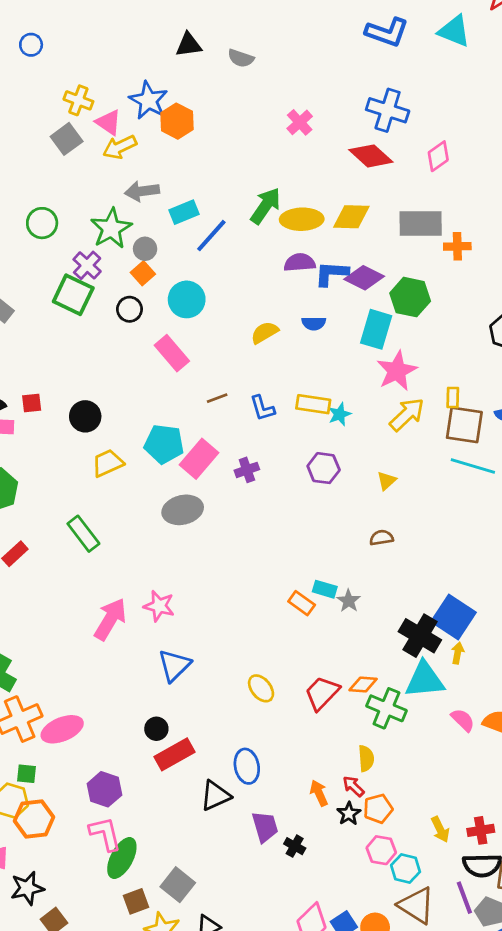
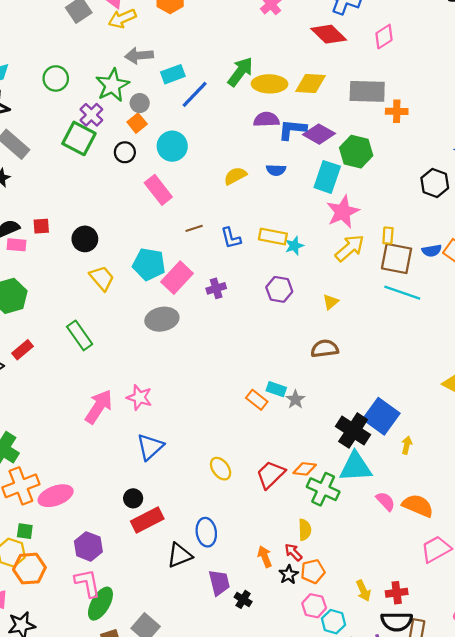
yellow trapezoid: (108, 463) -> (102, 278), turned 72
brown semicircle: (381, 538) -> (325, 349), size x1.4
yellow arrow: (458, 653) -> (407, 445), moved

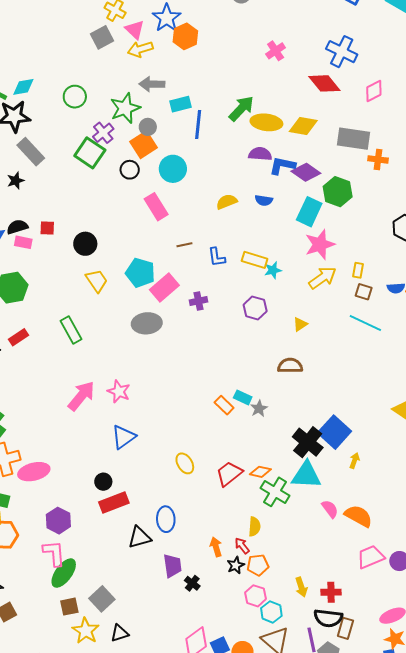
blue line: (195, 94) -> (198, 124), turned -44
orange square: (137, 123) -> (144, 145), size x1.5
brown square: (397, 259) -> (364, 292), size x0.6

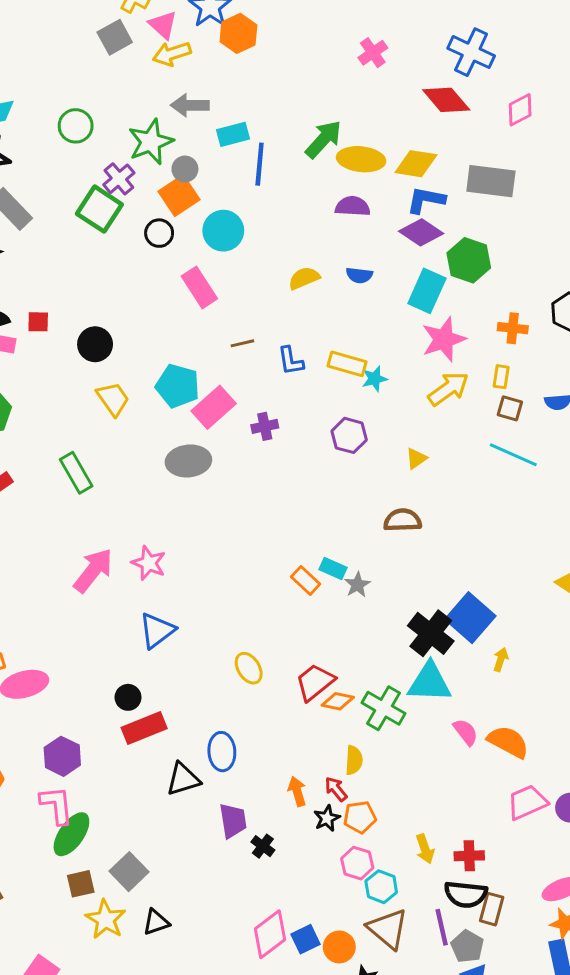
orange cross: (378, 159) -> (513, 328), moved
blue L-shape: (282, 166) -> (426, 200), moved
orange diamond: (260, 472) -> (338, 701), moved

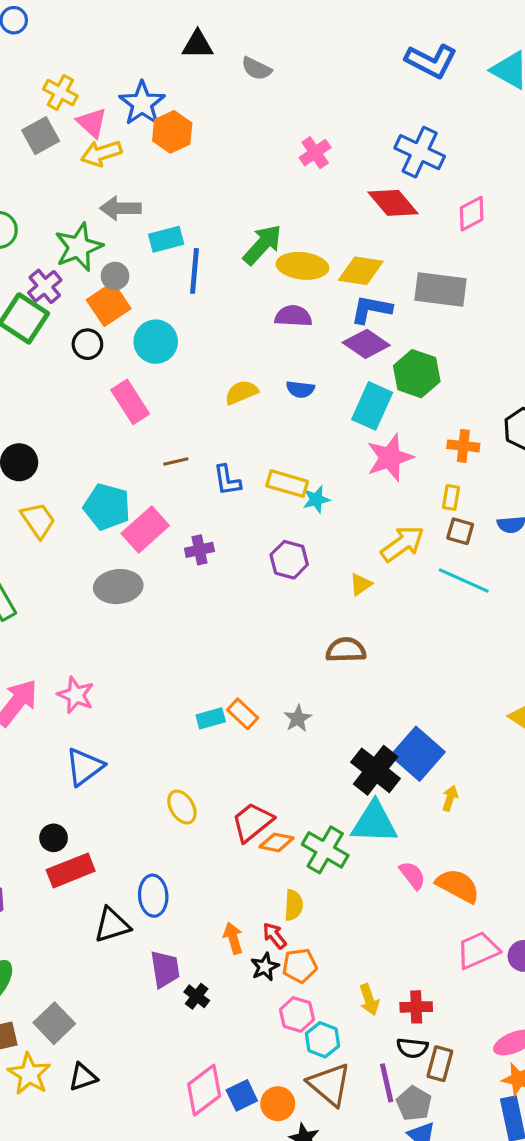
yellow arrow: (448, 389) -> (402, 544), moved
cyan rectangle: (333, 569) -> (211, 718), moved, turned -40
black semicircle: (466, 894) -> (412, 1048), size x0.7

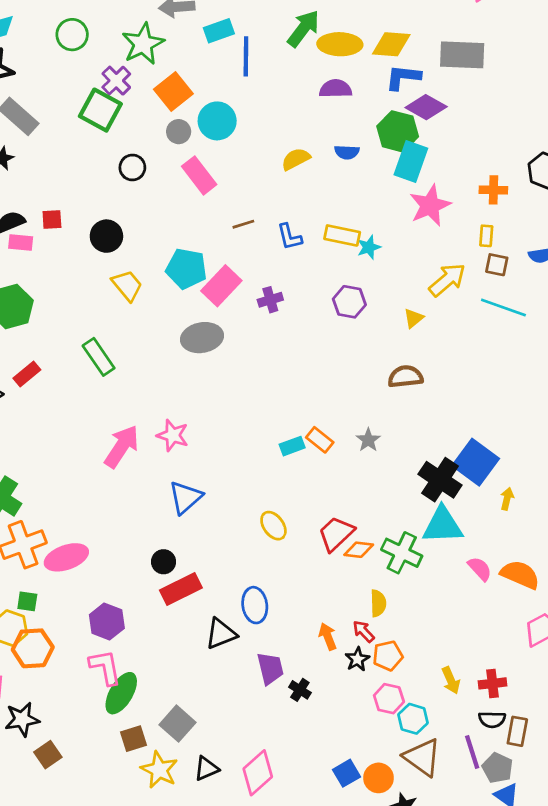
gray circle: (115, 276) -> (179, 132), moved
black circle: (87, 344) -> (132, 167), moved
purple diamond: (366, 344) -> (426, 107), moved
green hexagon: (417, 374) -> (398, 131), moved
pink diamond: (204, 1090) -> (258, 773), moved

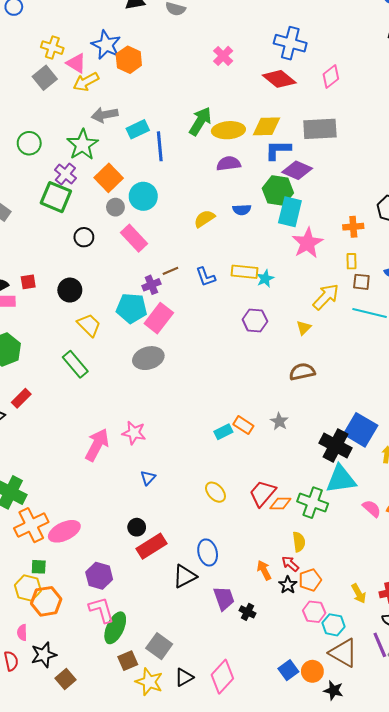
purple cross: (270, 300) -> (151, 285), moved
green rectangle: (99, 357) -> (75, 364), moved
blue triangle: (185, 497) -> (148, 478), size x0.6

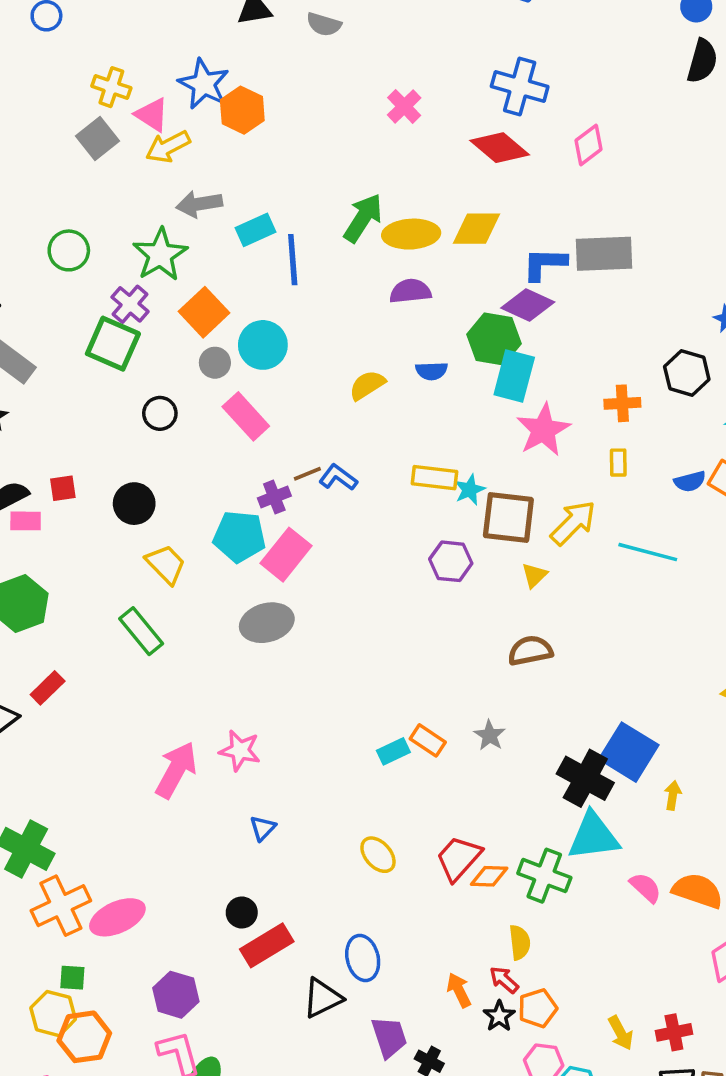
gray rectangle: (320, 129) -> (604, 254), moved
blue L-shape: (278, 150) -> (545, 264), moved
blue L-shape: (206, 277) -> (338, 477), moved, turned 145
brown square: (361, 282) -> (508, 518), moved, size x1.8

